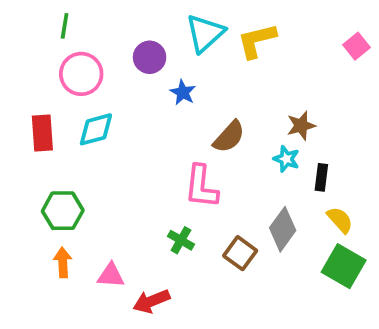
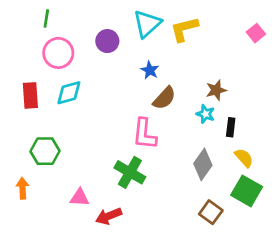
blue star: (183, 92) -> (150, 70), moved
green cross: (181, 240) -> (130, 172), size x1.6
brown square: (240, 253) -> (211, 212), moved
orange arrow: (63, 262) -> (22, 188), moved

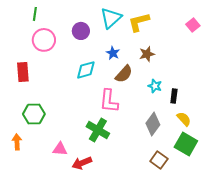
brown star: (216, 90) -> (147, 54), moved
cyan diamond: (69, 93) -> (86, 70), moved

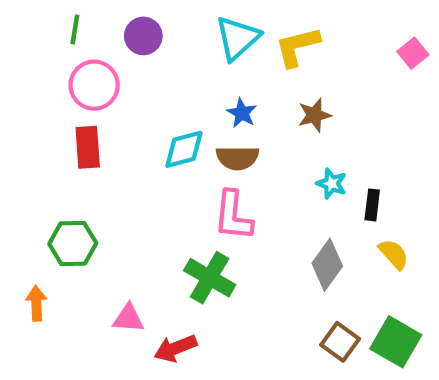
purple circle: (81, 31) -> (143, 36), moved
red rectangle: (23, 72) -> (88, 147), moved
brown semicircle: (124, 74) -> (237, 158), moved, turned 48
green square: (186, 144) -> (396, 342), moved

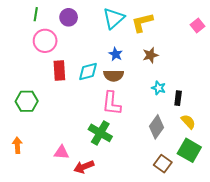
red rectangle: (88, 147) -> (59, 71), moved
green hexagon: (73, 243) -> (27, 101), moved
green square: (396, 342) -> (189, 150), moved

